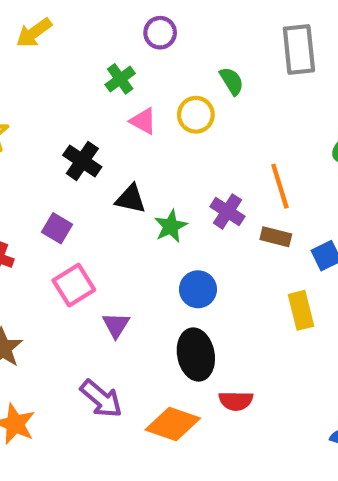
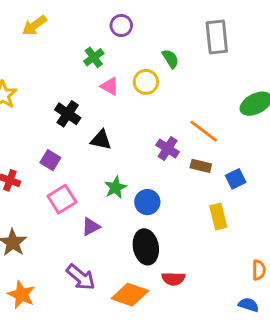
orange line: (280, 186) -> (204, 131), turned -36
green star: (171, 226) -> (115, 188), moved
purple triangle: (116, 325) -> (91, 227), turned 30

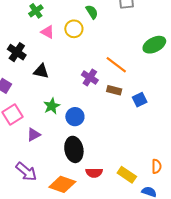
yellow rectangle: (218, 216) -> (127, 175), moved, turned -42

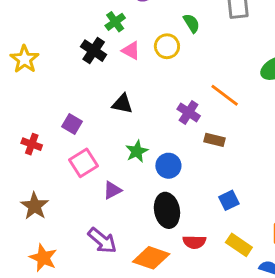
black cross: (17, 52) -> (94, 51), moved
brown rectangle: (114, 90) -> (214, 140), moved
blue square: (140, 100) -> (229, 200), moved

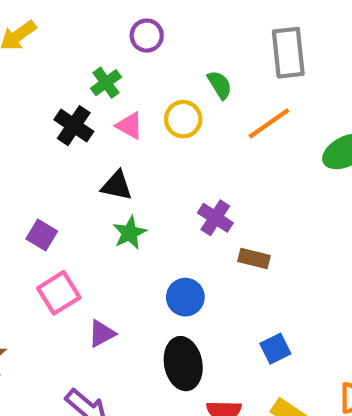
orange line: (225, 95) -> (269, 123), moved, turned -72
black triangle: (122, 104) -> (117, 186), moved
green star: (137, 151) -> (130, 233), moved

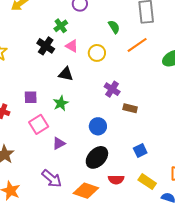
yellow circle: (183, 119) -> (97, 53), moved
green star: (130, 233) -> (61, 103), moved
purple square: (42, 235) -> (31, 97), turned -32
black ellipse: (183, 364) -> (97, 157), turned 55

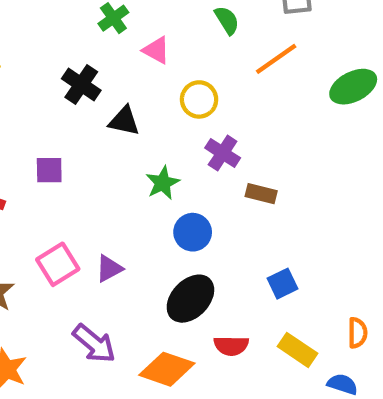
black cross: (46, 46) -> (81, 84), moved
pink triangle: (72, 46) -> (156, 50), moved
yellow circle: (97, 53) -> (199, 99), moved
green star: (61, 103) -> (163, 183), moved
pink square: (39, 124) -> (58, 264), moved

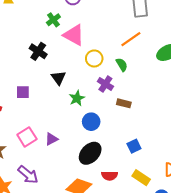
green semicircle: (227, 20) -> (122, 65), moved
pink triangle: (156, 50) -> (74, 35), size x1.6
black triangle: (124, 121) -> (59, 78), moved, turned 42
purple arrow: (94, 344) -> (28, 175), moved

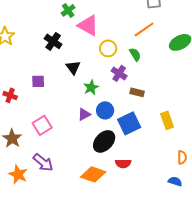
purple triangle: (51, 139) -> (84, 114), moved
blue square: (134, 146) -> (129, 123), moved, size x1.6
yellow rectangle: (141, 178) -> (167, 120), moved, turned 36

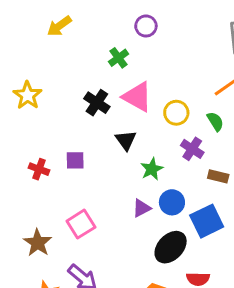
pink triangle: (88, 25) -> (137, 97), moved
red cross: (10, 95) -> (39, 169), moved

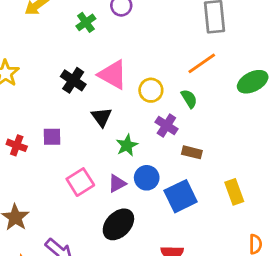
green cross: (119, 58) -> (86, 22), moved
pink square: (81, 224) -> (80, 182), moved
black ellipse: (171, 247) -> (118, 224), moved

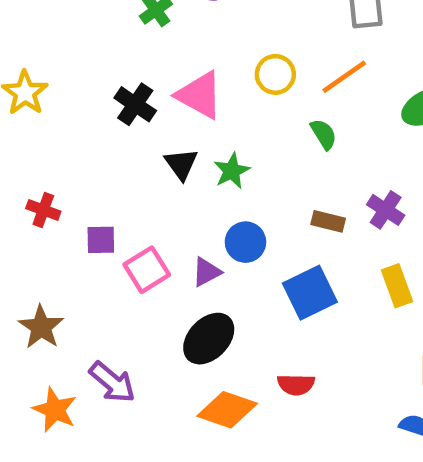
yellow circle: (151, 90) -> (275, 74), moved
purple cross: (166, 126) -> (386, 210), moved
purple square: (52, 137) -> (101, 240), moved
green star: (127, 145) -> (232, 171), moved
blue circle: (147, 178) -> (245, 242), moved

